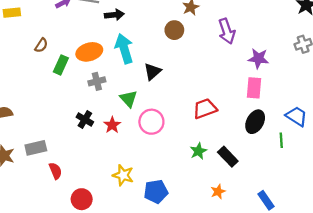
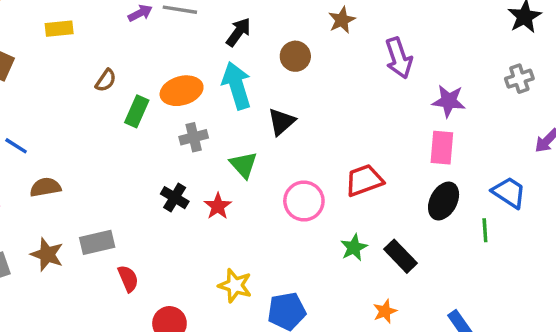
black arrow: (114, 15) -> (238, 32), moved, turned -48
brown circle: (174, 30) -> (295, 56), moved
pink circle: (151, 122) -> (304, 201), moved

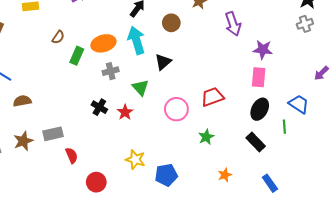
gray cross: (519, 79) -> (305, 24), moved
brown star: (47, 254) -> (23, 141), turned 30
black rectangle: (400, 256) -> (256, 142), moved

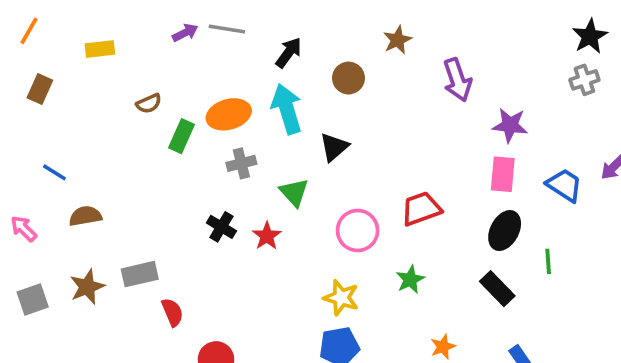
brown semicircle: (58, 37) -> (149, 103), turned 32
blue trapezoid: (299, 104) -> (564, 185), moved
yellow star: (135, 160) -> (341, 298), moved

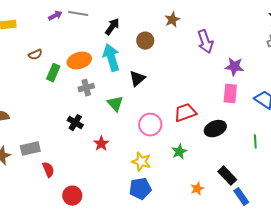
black ellipse: (505, 231) -> (215, 129), moved, turned 40
red star: (267, 236) -> (101, 144), moved
black rectangle: (497, 289) -> (227, 176), moved

